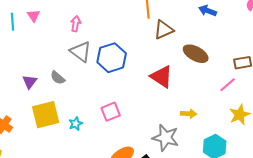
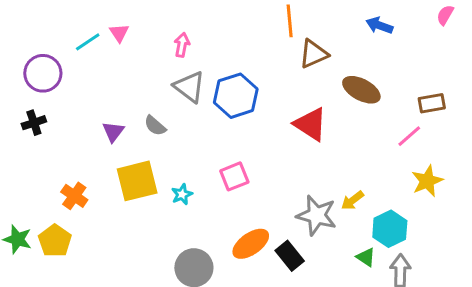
cyan line: (13, 22) -> (88, 42), turned 60
yellow arrow: (189, 114) -> (352, 200), moved, turned 140

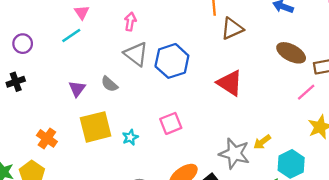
cyan line: (88, 42) -> (71, 35), moved
purple circle: (43, 73) -> (23, 44), size x0.7
brown ellipse: (361, 90) -> (291, 53), moved

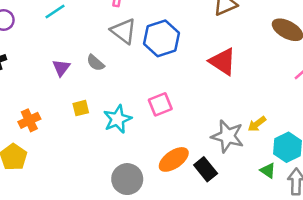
yellow square: (96, 127) -> (81, 108), size x0.5
cyan star: (130, 137) -> (117, 119), size x1.6
orange cross: (47, 138) -> (29, 120), turned 30

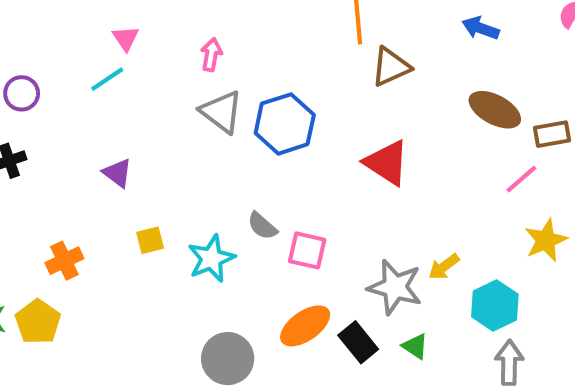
gray semicircle: (95, 63) -> (262, 226), moved
purple triangle: (61, 68) -> (117, 173), turned -30
pink square: (160, 104) -> (307, 250), moved, turned 35
green triangle: (268, 170) -> (415, 346), moved

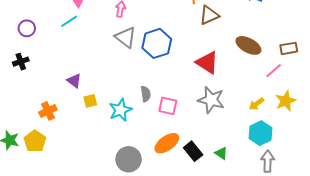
brown ellipse: (495, 110) -> (248, 45), moved
purple triangle: (117, 173) -> (74, 81), moved
gray semicircle: (262, 226) -> (146, 94), turned -140
yellow arrow: (444, 267) -> (256, 104), moved
gray star: (395, 287) -> (211, 100), moved

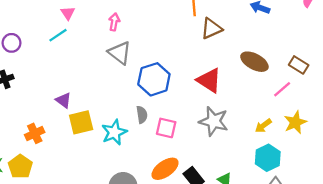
blue hexagon: (157, 43) -> (154, 79), moved
brown rectangle: (289, 48) -> (299, 65), turned 42
yellow square: (90, 101) -> (81, 122), size x1.6

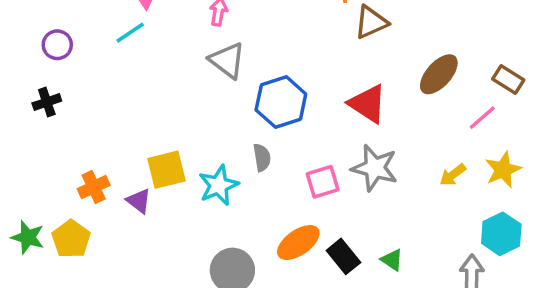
brown ellipse: (254, 62) -> (439, 74), turned -76
purple triangle: (63, 100) -> (139, 201), moved
pink square: (166, 128) -> (323, 182), moved, turned -30
cyan hexagon: (268, 158) -> (501, 234), moved

